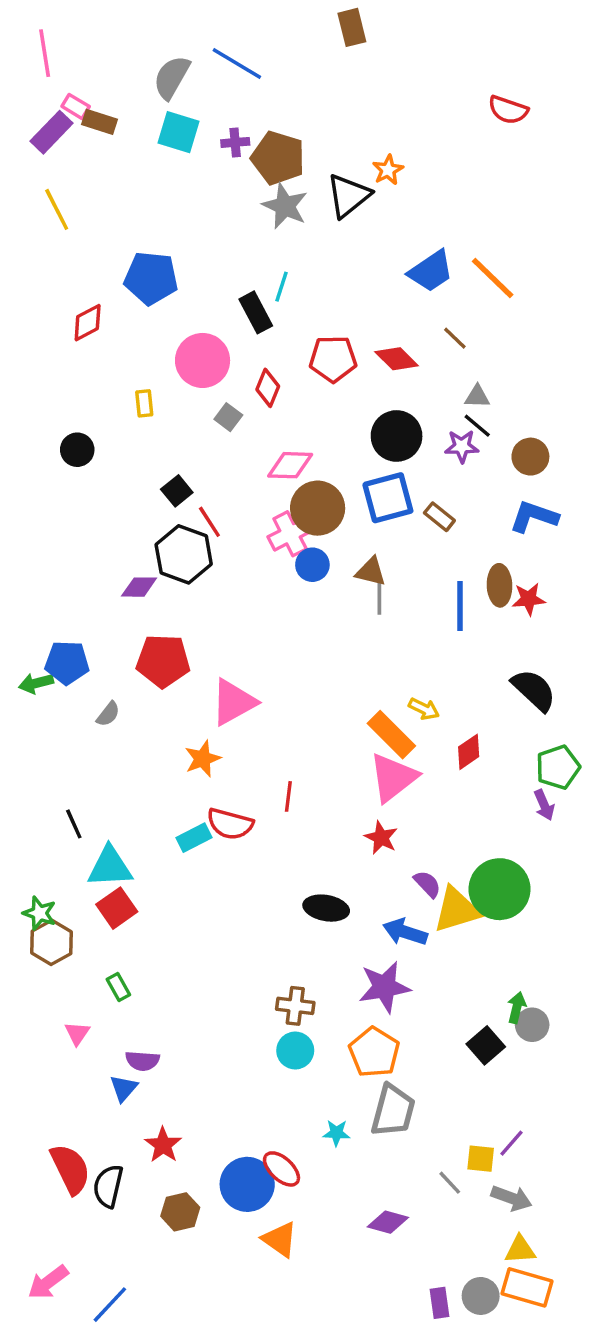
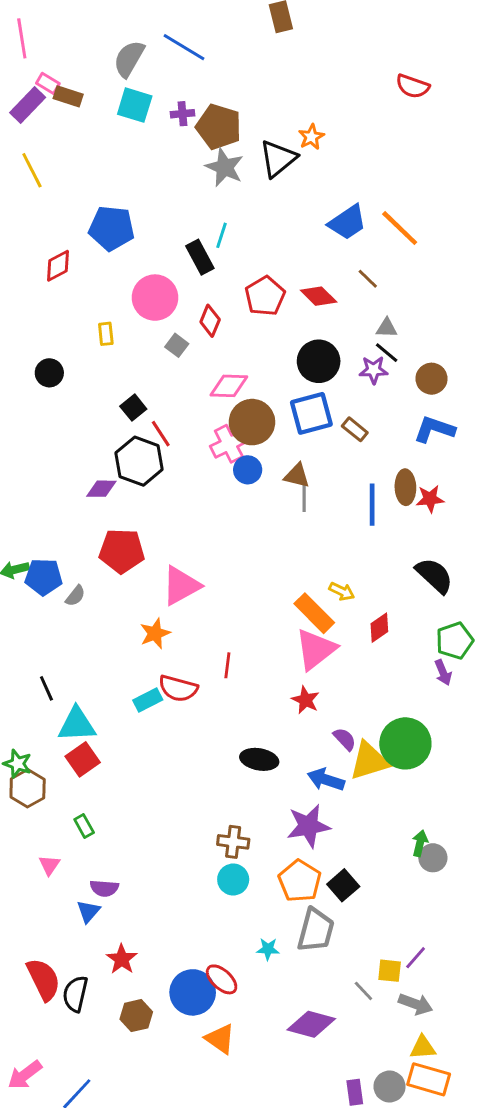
red pentagon: (333, 359) -> (265, 296), turned -30
blue pentagon: (67, 663) -> (44, 577), moved
black square: (486, 1045) -> (343, 885), moved
purple diamond: (388, 1222) -> (311, 1024), size x1.4

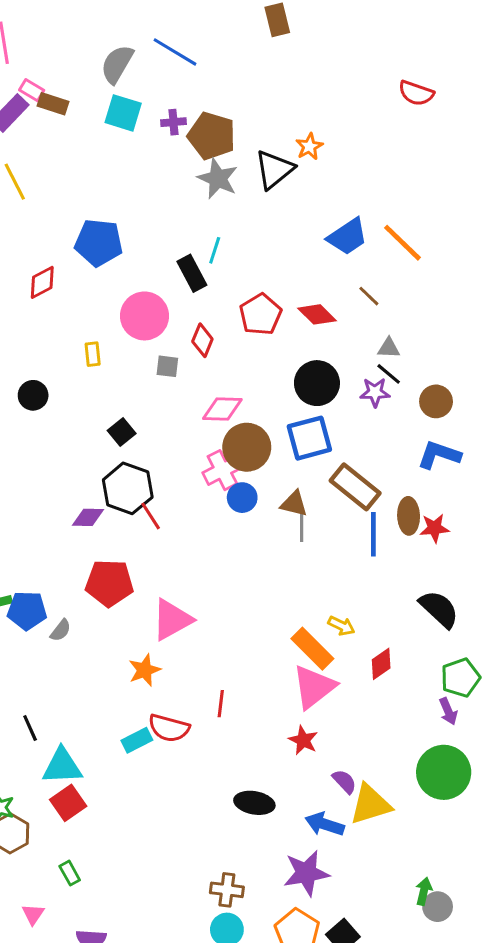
gray square: (177, 345) -> (167, 366), turned -30
brown rectangle: (355, 429) -> (355, 487), moved, size x1.8
red line: (161, 434) -> (151, 516), moved
green circle: (405, 743) -> (444, 772), moved

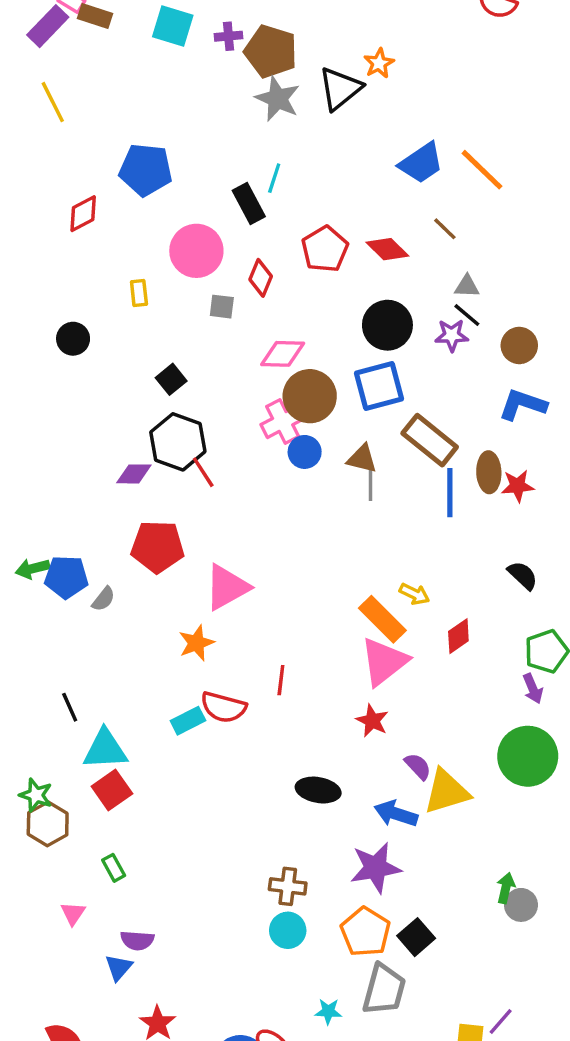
black semicircle: (439, 609) -> (523, 575), size x0.7

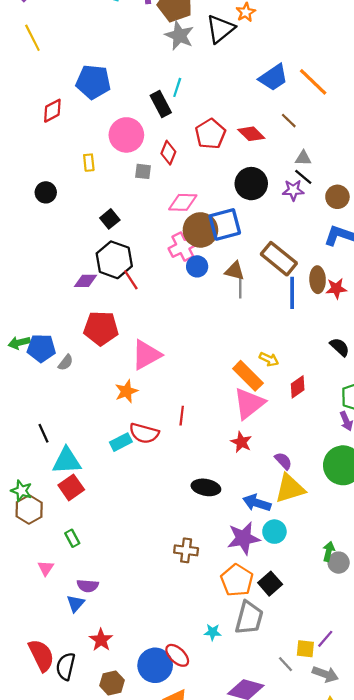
blue square: (379, 386) -> (225, 224), moved
purple semicircle: (418, 766) -> (283, 461), moved
cyan circle: (288, 930) -> (274, 532), moved

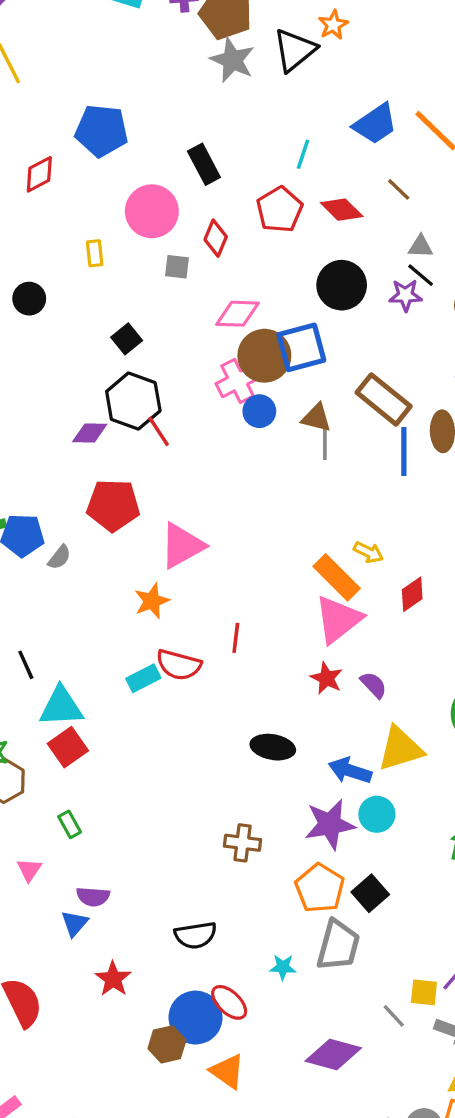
cyan line: (177, 87) -> (303, 154), moved
purple semicircle: (283, 461) -> (374, 685), moved
black semicircle: (66, 666) -> (196, 935), moved, turned -112
brown hexagon: (112, 683) -> (167, 1044), moved

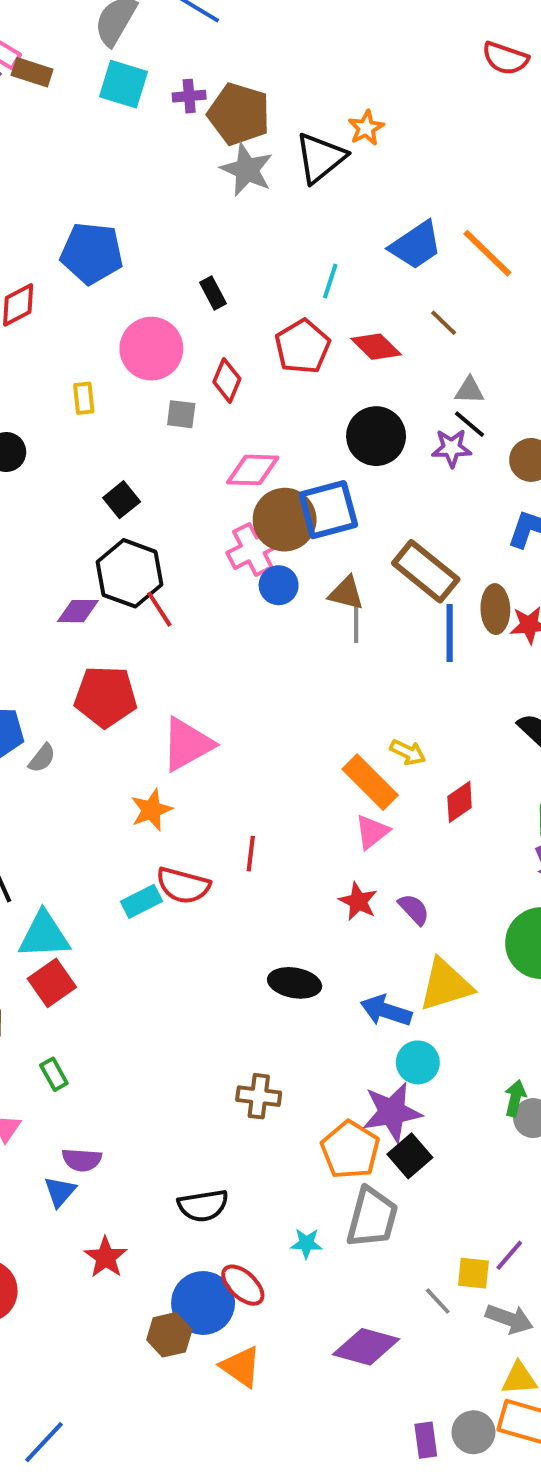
black rectangle: (204, 164) -> (213, 293), size x0.7
pink triangle: (338, 619) -> (372, 832), size x0.6
purple star: (330, 824) -> (392, 1112), moved

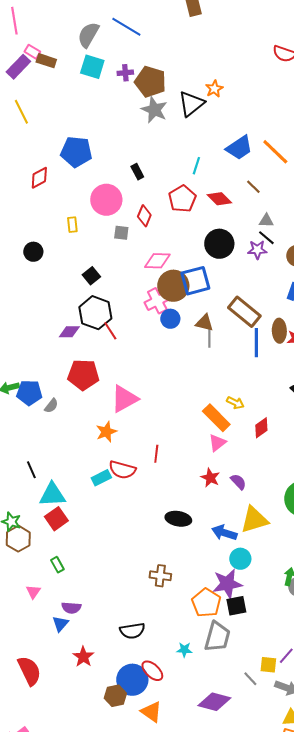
black square: (410, 1156) -> (236, 606), turned 30

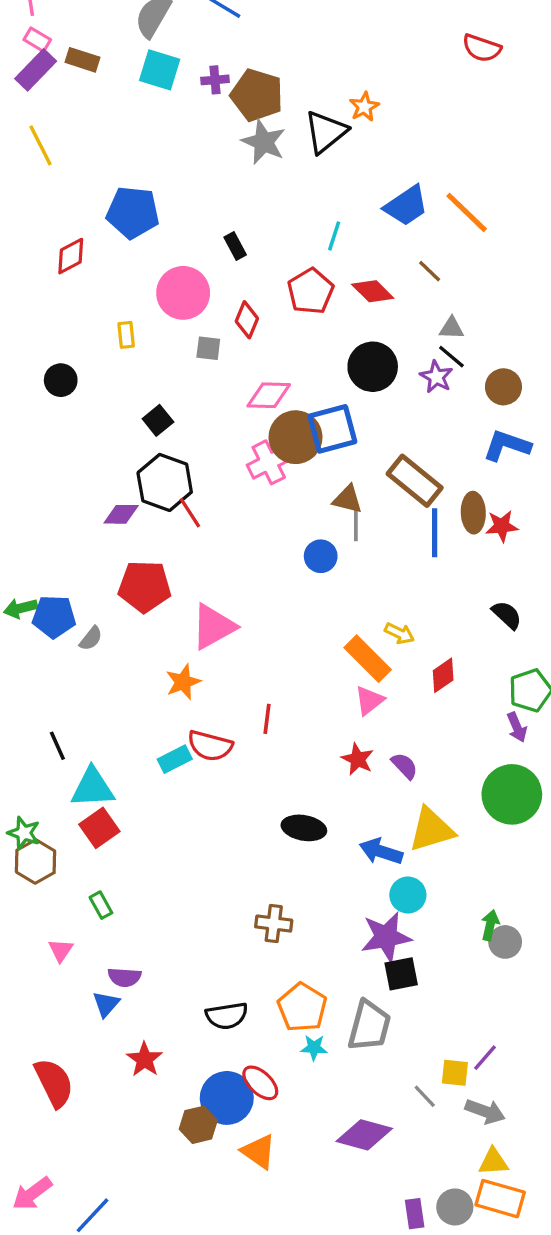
pink rectangle: (32, 52) -> (37, 40), moved
purple star: (257, 250) -> (436, 377), turned 30
blue circle: (170, 319) -> (321, 556), moved
orange pentagon: (206, 603) -> (302, 1007), moved

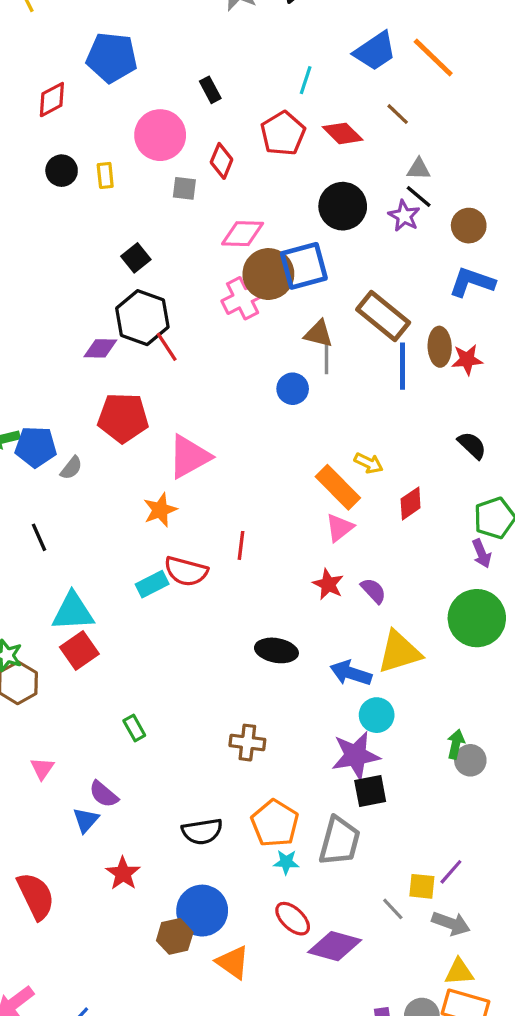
black circle: (61, 380) -> (62, 171), moved
black line: (57, 746) -> (39, 537), moved
green rectangle: (101, 905) -> (134, 728), moved
purple semicircle: (124, 977) -> (104, 794), turned 36
red ellipse: (260, 1083) -> (293, 919), moved

